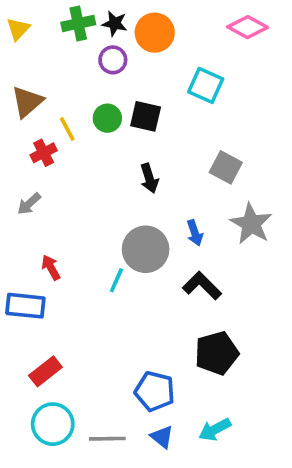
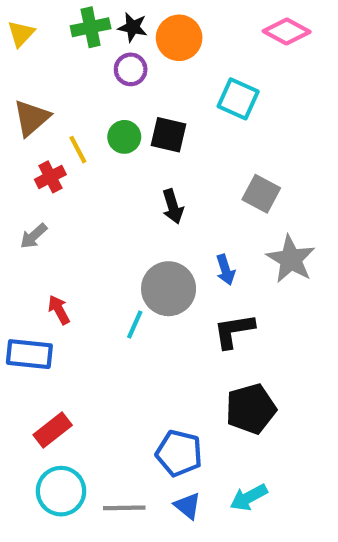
black L-shape: (202, 286) -> (234, 331), turned -54

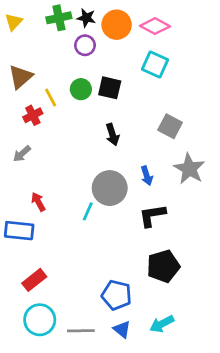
pink diamond: (287, 31) -> (155, 26), moved

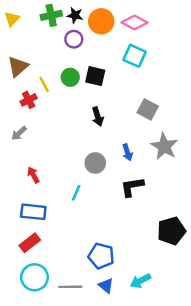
gray circle: (110, 188) -> (95, 163), size x0.7
cyan line: (88, 211) -> (76, 193), moved
blue rectangle: (19, 231) -> (33, 212), moved
black pentagon: (163, 266) -> (171, 231), moved

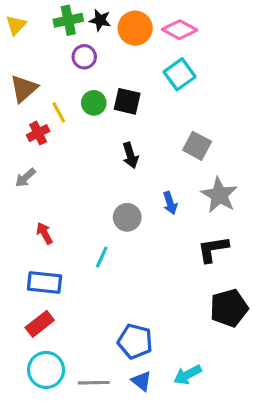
purple circle: (74, 39) -> (84, 57), moved
cyan square: (135, 56) -> (180, 74), turned 30
black L-shape: (132, 187) -> (213, 249), moved

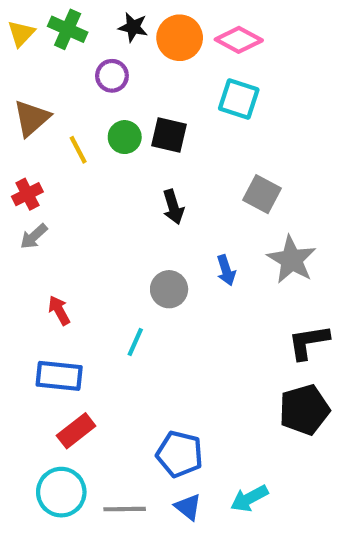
green cross: (68, 20) -> (68, 29), moved, turned 36
cyan square: (180, 74) -> (239, 99), turned -36
red cross: (38, 133) -> (27, 194), moved
black L-shape: (213, 249) -> (309, 342), moved
red rectangle: (40, 324) -> (76, 431), moved

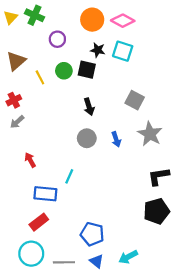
black star: (133, 27) -> (98, 50), moved
gray circle: (169, 289) -> (87, 138), moved
blue rectangle: (59, 376) -> (45, 194), moved

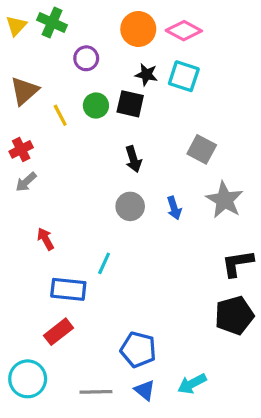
cyan circle: (31, 254) -> (28, 379), moved

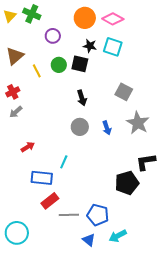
red arrow: (46, 239) -> (28, 147), turned 88
black pentagon: (234, 315) -> (127, 183), moved
red rectangle: (59, 332) -> (50, 201), moved
blue pentagon: (138, 350) -> (98, 215), moved
gray line: (96, 392) -> (69, 215), moved

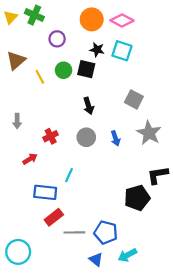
red cross: (13, 92) -> (51, 136), moved
gray arrow: (16, 112) -> (17, 121), turned -48

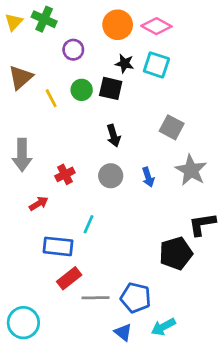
gray arrow: (17, 121) -> (22, 155), size x1.6

